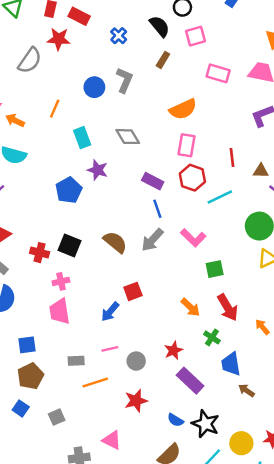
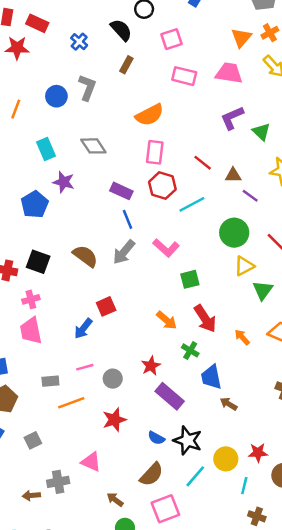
pink square: (195, 36) -> (171, 39), moved
orange line: (55, 109) -> (16, 109), moved
red line: (232, 158) -> (203, 163), turned -42

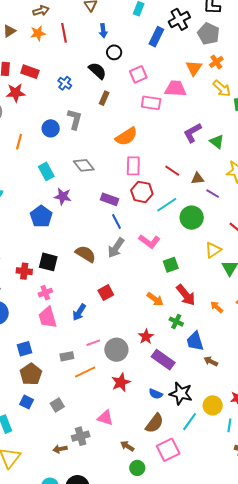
pink trapezoid: (229, 73) -> (175, 89), moved
green circle: (234, 233) -> (192, 218), moved
blue arrow: (83, 329) -> (79, 312), moved
gray circle: (113, 379) -> (116, 350), size x1.5

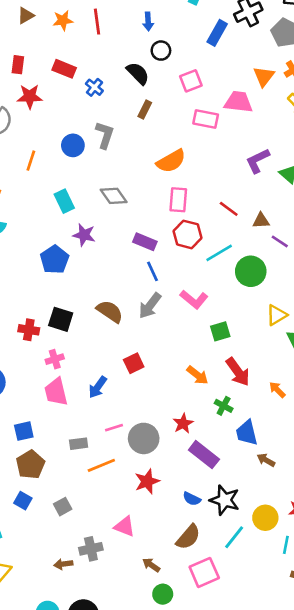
red rectangle: (30, 72) -> (64, 69), moved

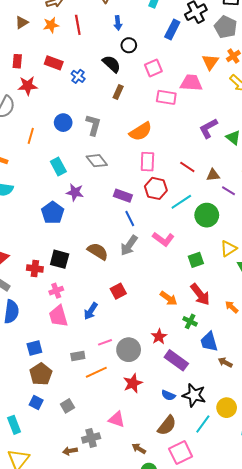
gray L-shape: (105, 135) -> (93, 125), moved
green square: (220, 331) -> (196, 260), moved

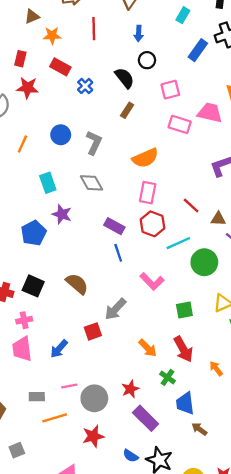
orange star: (51, 25) -> (52, 35), moved
gray arrow: (129, 245) -> (115, 309), moved

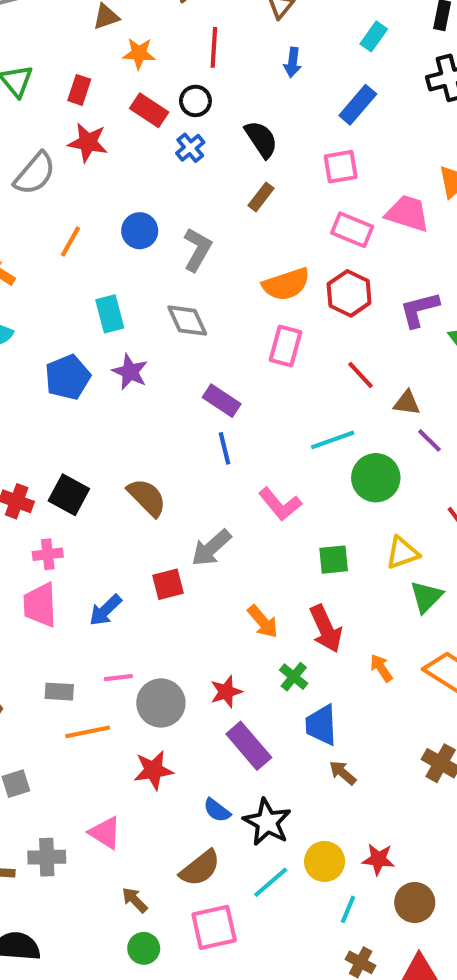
blue rectangle: (198, 50) -> (358, 105), moved
black circle: (147, 60) -> (195, 101), moved
red hexagon: (152, 224) -> (349, 293), moved
blue pentagon: (34, 233) -> (68, 377), moved

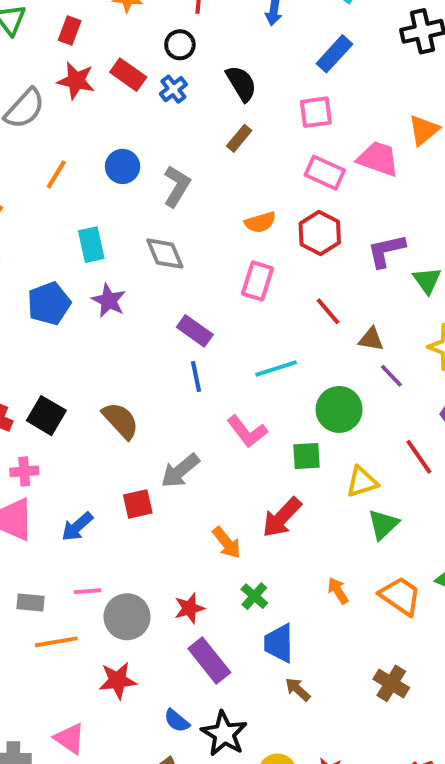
red rectangle: (149, 110) -> (128, 75), moved
orange semicircle: (286, 284) -> (260, 222), size x0.7
cyan line: (333, 440) -> (276, 369), moved
green square: (334, 560) -> (307, 456), moved
red arrow: (326, 629) -> (282, 517), moved, turned 66

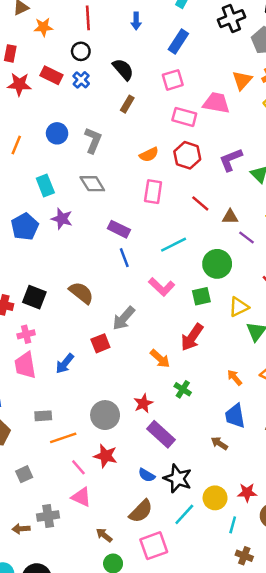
pink line: (87, 591) -> (78, 467), moved, turned 63
blue trapezoid: (279, 643) -> (235, 416), moved
red star: (118, 680) -> (106, 456), turned 30

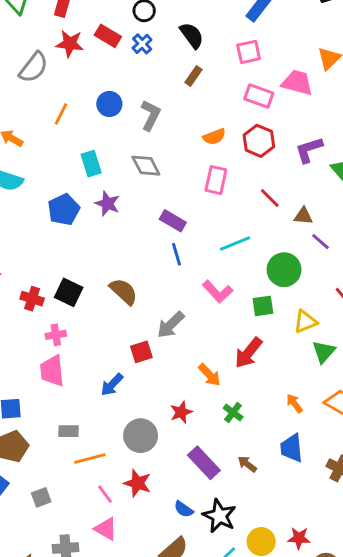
blue arrow: (65, 364) -> (112, 385), moved
red star: (143, 403) -> (181, 412), moved
brown arrow: (219, 443) -> (247, 464), moved

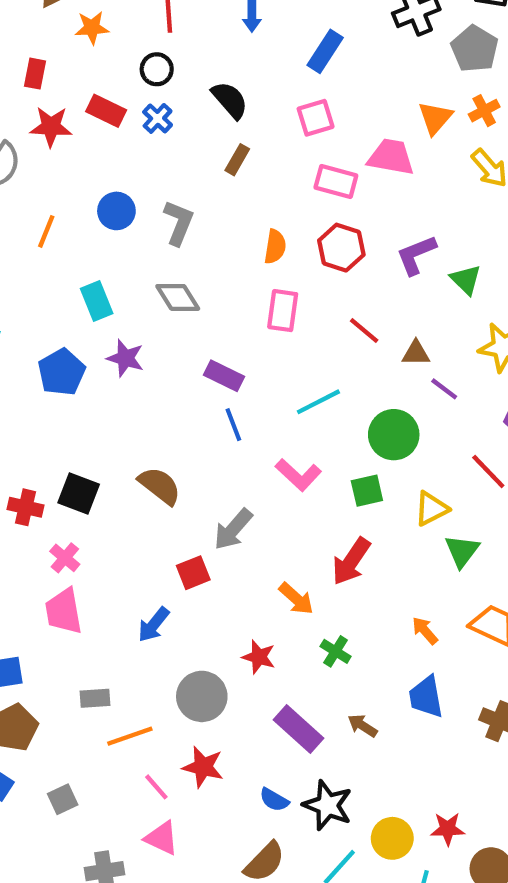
orange semicircle: (214, 137) -> (275, 247), turned -55
pink cross: (56, 335) -> (65, 558), turned -36
red star: (181, 412) -> (259, 657), turned -30

